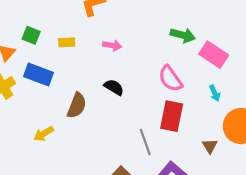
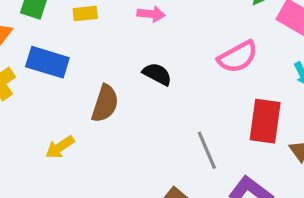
pink semicircle: (170, 79) -> (238, 57), turned -80
red rectangle: (172, 116) -> (265, 121), moved

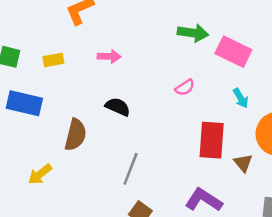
pink semicircle: (238, 57) -> (185, 87), size x0.6
gray line: (207, 150) -> (131, 169), moved, turned 48

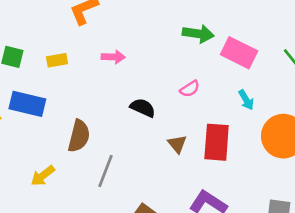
black semicircle: (118, 107) -> (143, 108), moved
brown triangle: (243, 163) -> (177, 144), moved
gray line: (131, 169) -> (106, 171), moved

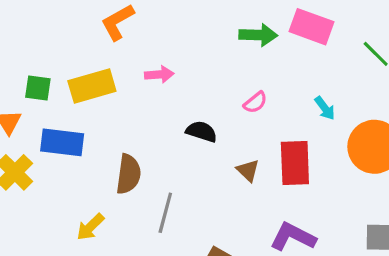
pink rectangle: (239, 53) -> (312, 27), moved
yellow rectangle: (57, 60) -> (92, 86), size x1.8

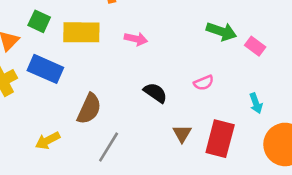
pink rectangle: (312, 27) -> (255, 46), moved, size x0.6

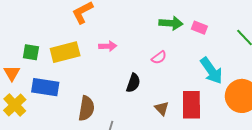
pink semicircle: (204, 83) -> (159, 57), moved
black semicircle: (155, 93) -> (133, 83), turned 90
cyan arrow: (256, 103) -> (211, 71), size x1.8

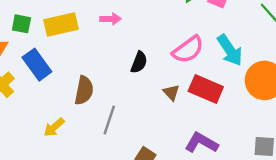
pink semicircle: (159, 57) -> (188, 50), moved, size x1.8
blue rectangle: (45, 87) -> (37, 65), turned 44
red rectangle: (191, 105) -> (206, 89), turned -68

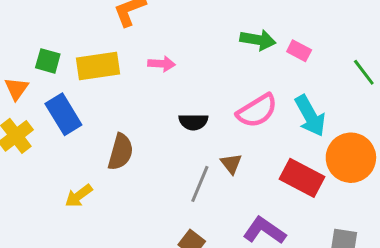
black semicircle: (139, 62) -> (193, 122), turned 65
red rectangle: (206, 89) -> (302, 178), moved
gray line: (109, 120) -> (200, 184), moved

